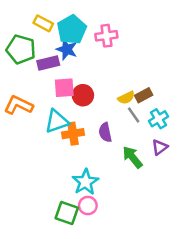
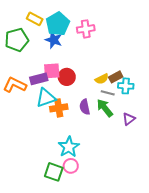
green pentagon: (21, 49) -> (17, 40), turned -30
purple rectangle: (48, 63) -> (39, 79), moved
gray line: (134, 115) -> (108, 93), turned -40
cyan cross: (158, 119) -> (126, 86), moved, turned 35
green arrow: (132, 157) -> (105, 108), moved

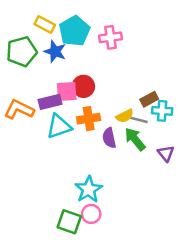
blue star: (54, 40) -> (55, 52), moved
red circle: (67, 77) -> (83, 86), moved
yellow semicircle: (102, 79) -> (125, 116), moved
orange cross: (59, 108) -> (89, 119), moved
purple triangle: (129, 119) -> (166, 153), turned -32

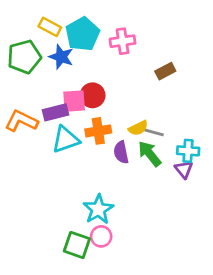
brown rectangle: (149, 99) -> (165, 71), moved
cyan cross: (162, 111) -> (188, 151), moved

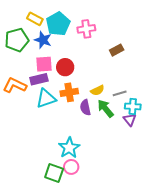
pink square: (74, 101) -> (44, 64), moved
gray line: (154, 132) -> (120, 93), moved, turned -32

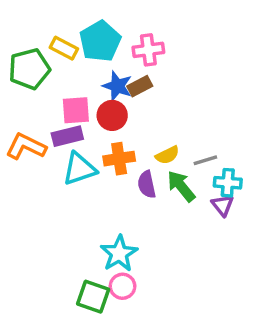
yellow rectangle: (35, 19) -> (64, 48), moved
blue star: (43, 40) -> (117, 86), moved
brown rectangle: (117, 50) -> (140, 86), moved

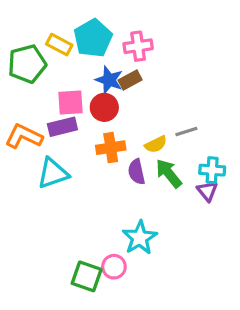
gray line: (205, 160) -> (186, 132), moved
cyan triangle: (79, 169) -> (53, 173), moved
cyan star: (119, 253) -> (140, 238), moved

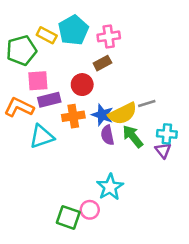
blue star: (109, 80) -> (102, 115), moved
pink square: (70, 103) -> (38, 81), moved
yellow semicircle: (156, 144) -> (123, 114), size x1.6
orange cross: (111, 148) -> (73, 116), moved

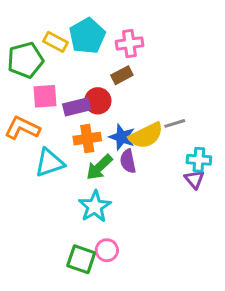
purple rectangle: (49, 100) -> (77, 107), moved
green arrow: (133, 136) -> (99, 167), moved, turned -95
cyan star: (110, 187) -> (95, 206), moved

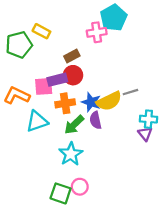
cyan pentagon: (87, 36) -> (114, 18), moved
brown rectangle: (122, 75) -> (72, 56), moved
pink square: (45, 96) -> (44, 86), moved

